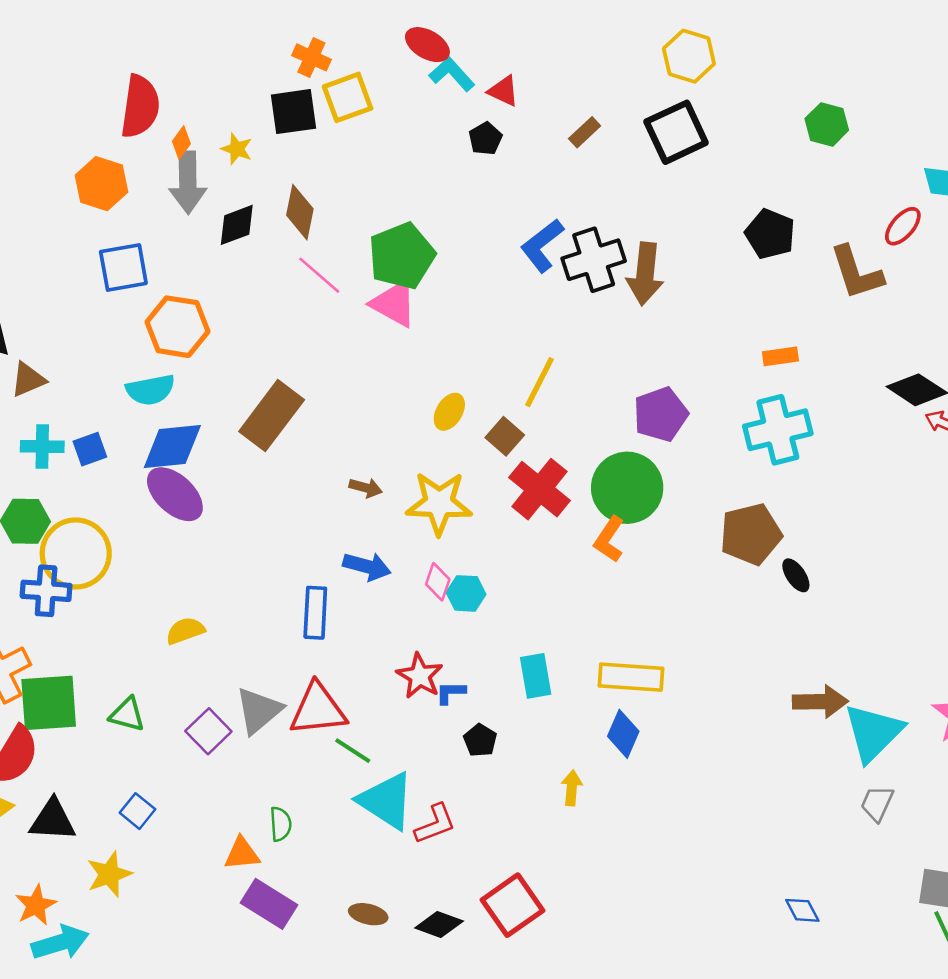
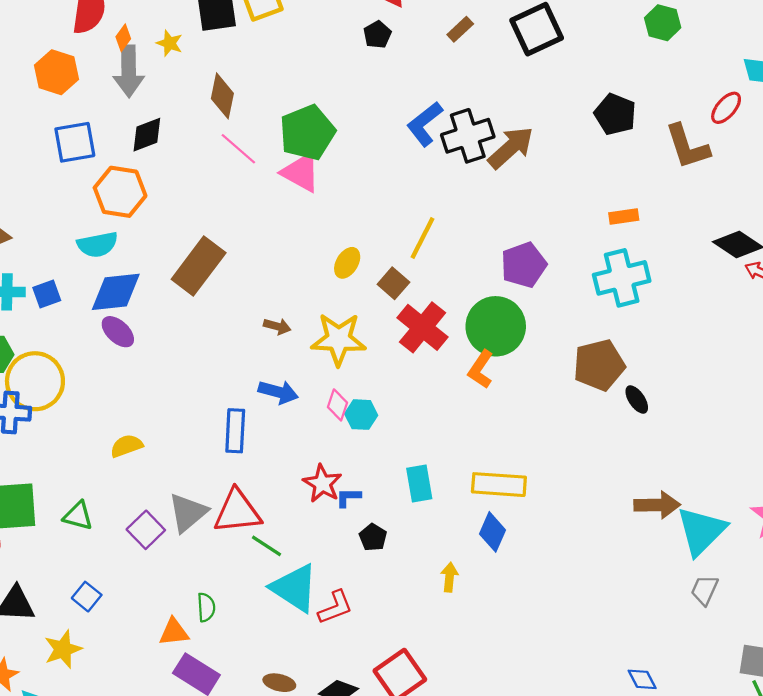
black diamond: (237, 225) -> (147, 135), moved
brown arrow: (645, 274) -> (511, 148), turned -138
purple ellipse: (175, 494) -> (118, 332), size x0.7

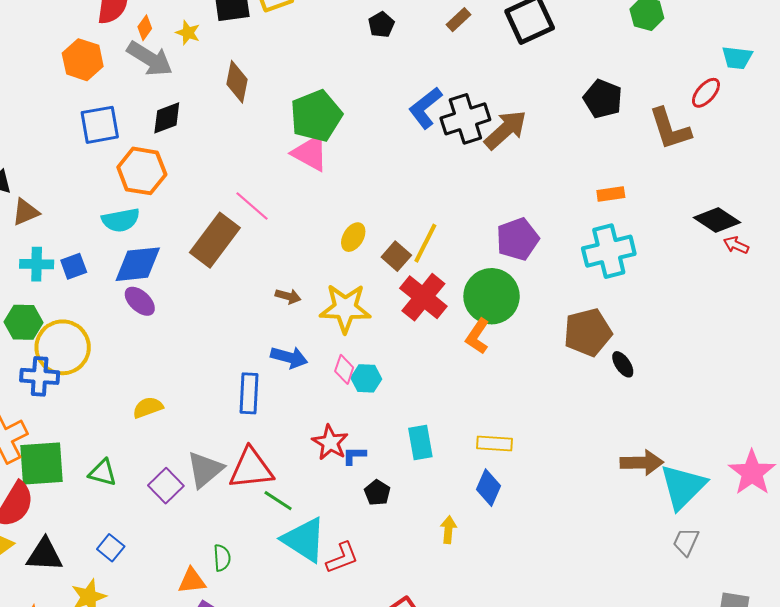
gray arrow: (129, 71) -> (150, 59), turned -57
pink line: (238, 149) -> (252, 206), moved
yellow line: (423, 238) -> (425, 243), moved
yellow rectangle: (499, 485) -> (495, 444), size x0.7

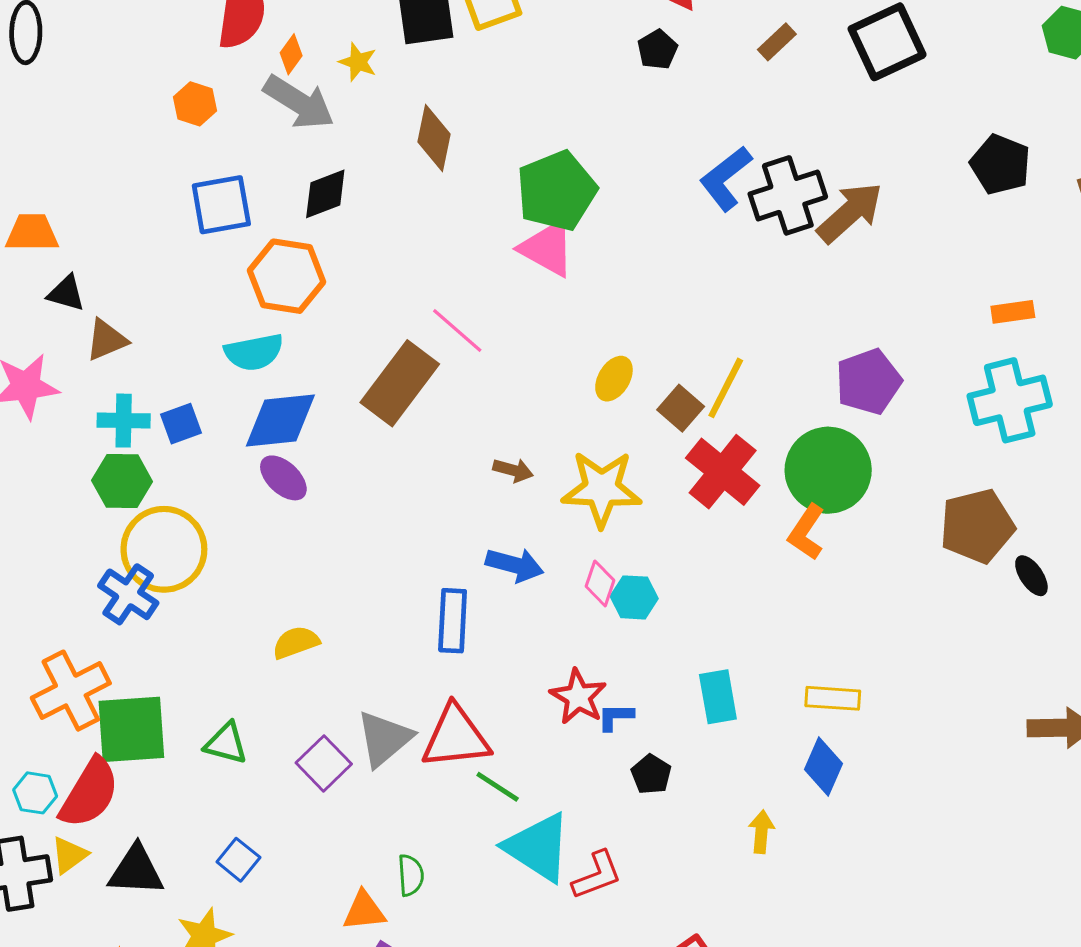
orange hexagon: (83, 60) -> (195, 104), size x0.7
green hexagon: (24, 322) -> (122, 481), moved
blue cross: (40, 376) -> (128, 594), turned 30

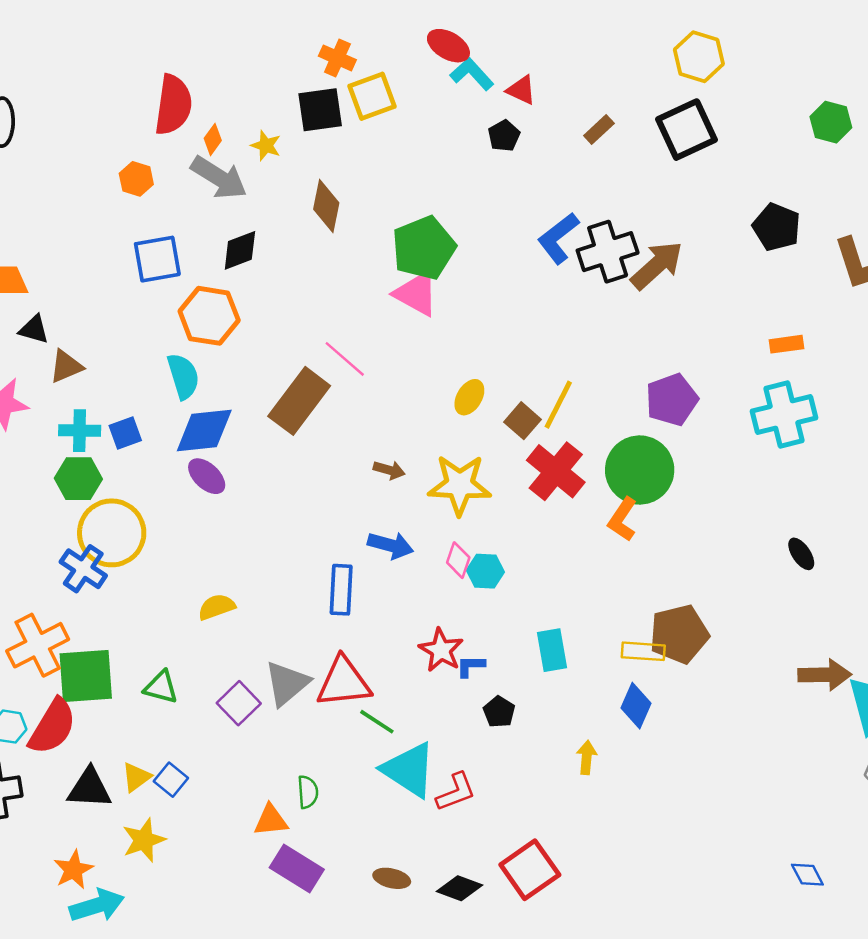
cyan semicircle: (254, 352) -> (183, 376), turned -96
brown pentagon: (977, 526) -> (679, 634), moved
yellow triangle: (69, 855) -> (136, 777), moved

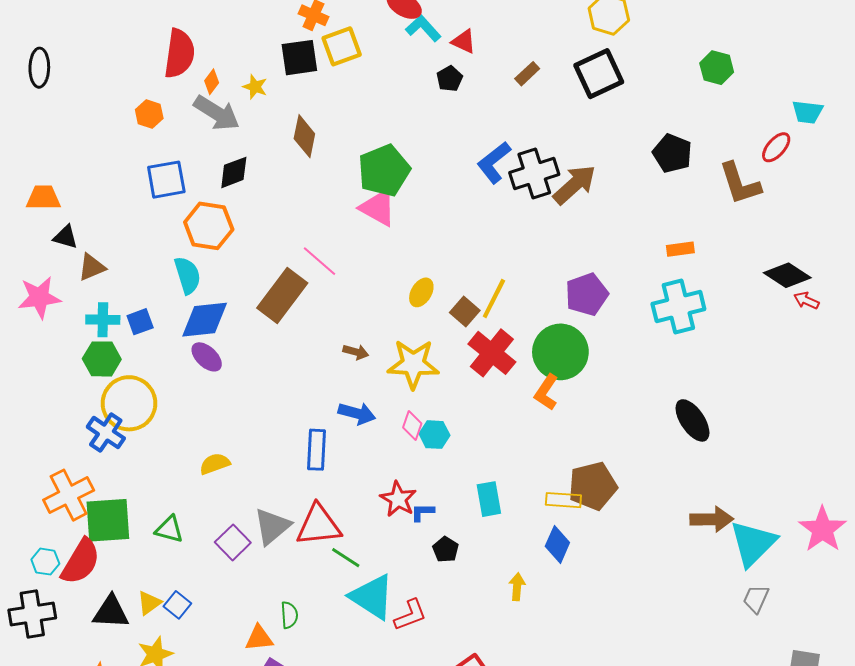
black ellipse: (801, 554) -> (692, 420), size x1.6

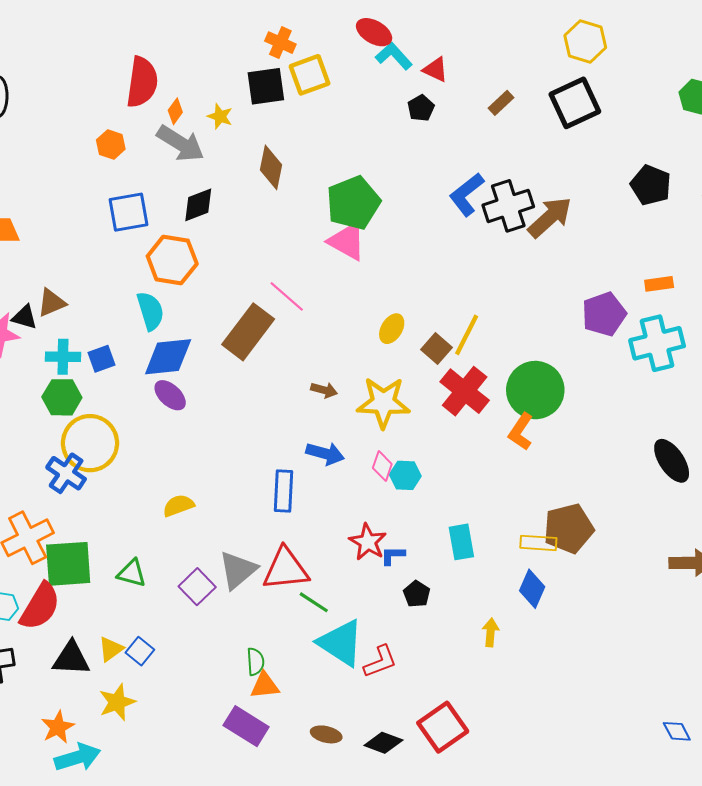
black triangle: (66, 237) -> (24, 317), moved
purple pentagon: (587, 294) -> (604, 314), moved
orange triangle: (259, 638) -> (265, 686), moved

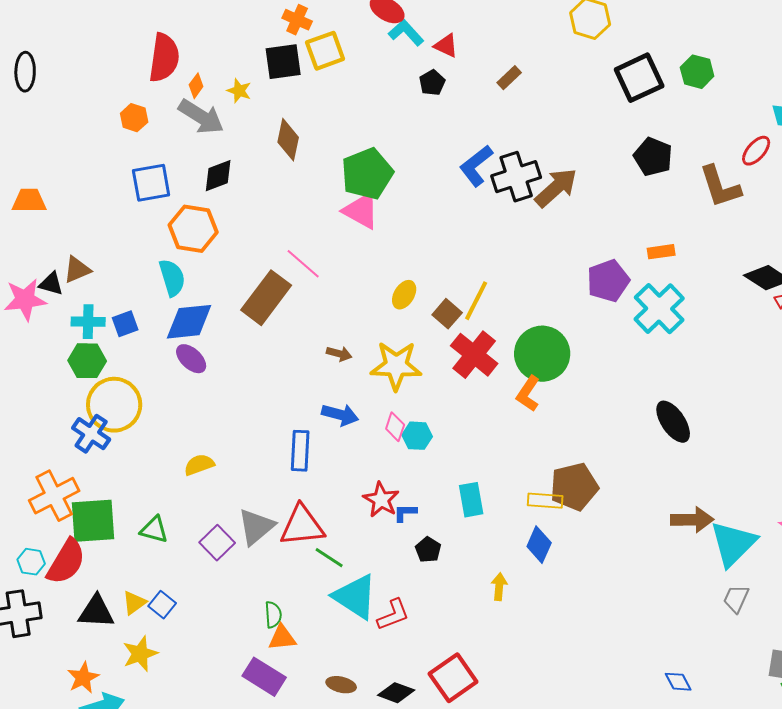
black square: (575, 103) -> (639, 78), moved
cyan cross: (657, 343) -> (659, 309), turned -30

